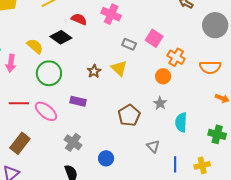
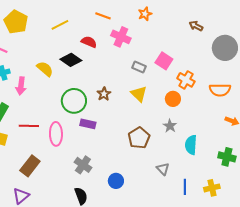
yellow triangle: (119, 68) -> (139, 94), moved
green circle: (49, 73) -> (74, 101), moved
pink ellipse: (46, 111) -> (56, 134), turned 50

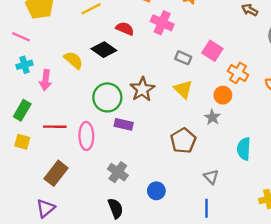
brown star: (104, 94) -> (142, 89), size x1.5
gray star: (170, 126) -> (212, 117), moved
blue line: (185, 187) -> (207, 208), moved

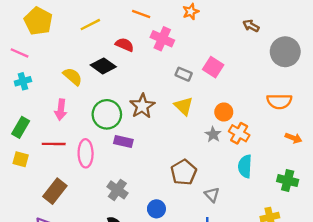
orange cross: (238, 73) -> (239, 133), moved
pink arrow: (46, 80) -> (61, 110), moved
brown pentagon: (183, 141) -> (184, 172), moved

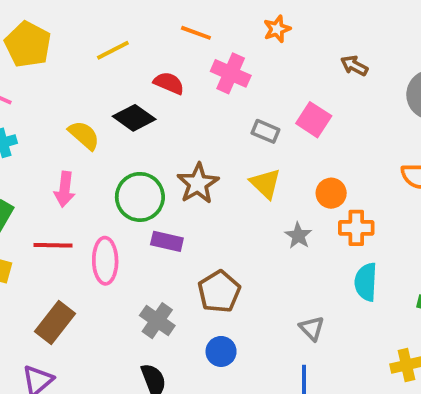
brown arrow: (251, 26) -> (354, 66), moved
orange cross: (239, 133) -> (356, 228), turned -30
gray star: (213, 134) -> (298, 236), moved
brown pentagon: (184, 172) -> (219, 292), moved

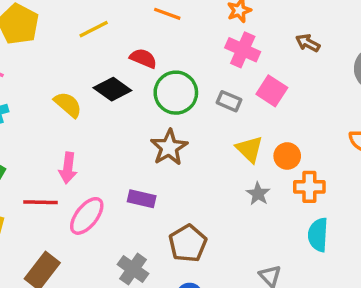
pink cross: (231, 73) -> (243, 50), moved
yellow triangle: (265, 183) -> (250, 149), moved
pink arrow: (65, 189) -> (68, 168), moved
green circle: (140, 197) -> (176, 93), moved
pink ellipse: (105, 261) -> (87, 216), turned 39

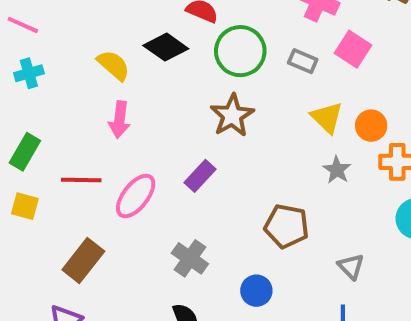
pink arrow: (68, 168) -> (120, 120), moved
purple rectangle: (142, 199) -> (200, 176), turned -60
brown pentagon: (188, 243) -> (287, 226), moved, turned -30

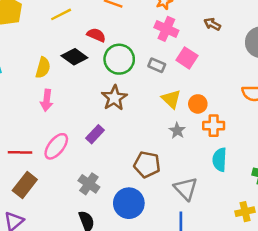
yellow semicircle: (113, 65) -> (43, 68), turned 65
red line: (81, 180) -> (20, 152), moved
gray triangle: (351, 266) -> (186, 189), size x1.5
blue circle: (256, 291) -> (129, 203), size x1.6

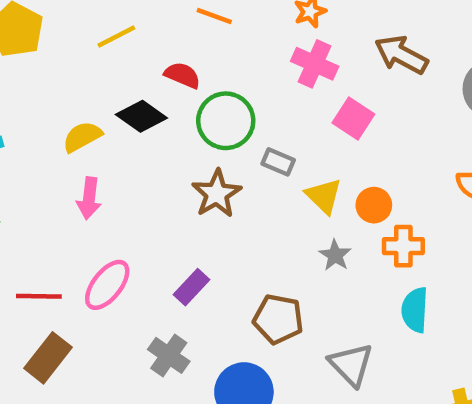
brown arrow: (212, 24) -> (401, 55), size x1.6
gray rectangle: (157, 65) -> (278, 162), moved
yellow semicircle: (43, 68) -> (82, 137), turned -135
purple rectangle: (95, 134) -> (192, 287), moved

